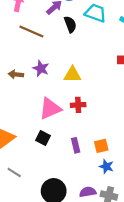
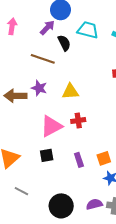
brown line: (31, 32) -> (43, 59), moved
brown arrow: (16, 74) -> (15, 96), size x1.5
black square: (43, 138) -> (47, 155), turned -32

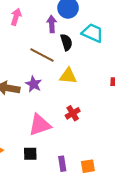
purple arrow: (47, 28) -> (52, 24), turned -56
yellow triangle: (70, 92) -> (68, 76), moved
red cross: (78, 120) -> (73, 113), moved, turned -32

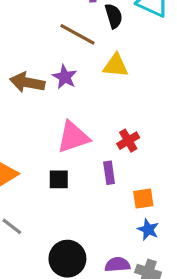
red cross: (73, 113) -> (128, 141), moved
purple rectangle: (62, 164) -> (109, 173), moved

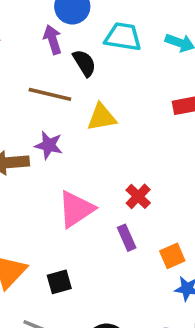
black square: (59, 179) -> (59, 282), moved

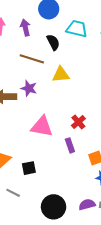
purple arrow: (53, 40) -> (25, 28), moved
pink triangle: (76, 209) -> (42, 127), turned 40

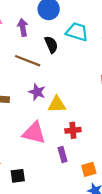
yellow triangle: (61, 74) -> (57, 105), moved
purple star: (29, 88) -> (37, 92), moved
red cross: (78, 122) -> (73, 130), turned 32

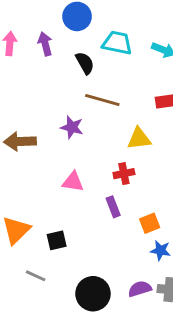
brown line: (28, 61) -> (102, 100), moved
yellow triangle: (57, 105) -> (139, 139), moved
pink triangle: (34, 133) -> (73, 182), size x0.7

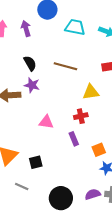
black semicircle: (85, 63) -> (30, 63), moved
purple star: (72, 127) -> (32, 85), moved

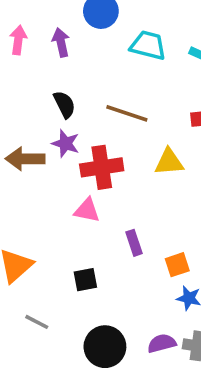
red cross: (81, 116) -> (102, 167), moved, size x1.6
black square: (36, 162) -> (85, 280), moved

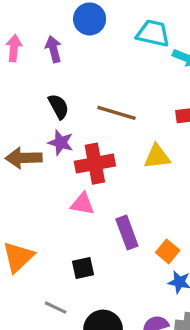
cyan trapezoid: (148, 45) -> (153, 33), moved
purple rectangle: (134, 243) -> (127, 232), size x1.4
orange square: (177, 265) -> (168, 251), turned -30
gray line: (37, 322) -> (56, 308), moved

